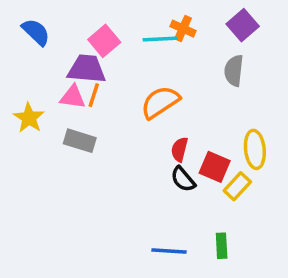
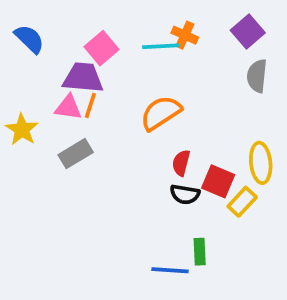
gray semicircle: (234, 71) -> (257, 76), moved
gray rectangle: (80, 141) -> (76, 154), turned -48
black semicircle: (183, 179) -> (185, 194), turned -40
green rectangle: (222, 246) -> (200, 252), moved

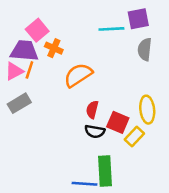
purple square: (248, 31) -> (138, 19), turned 30
orange cross: (185, 35) -> (54, 48), moved
cyan line: (161, 46) -> (111, 29), moved
pink triangle: (68, 107) -> (14, 71), turned -36
green rectangle: (200, 252) -> (105, 171), size x1.6

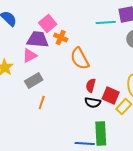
orange line: (29, 70) -> (42, 102), moved
orange semicircle: (78, 75) -> (80, 58), turned -85

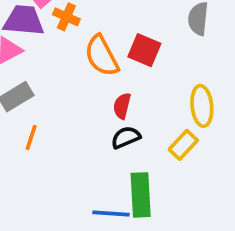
red square: (111, 96) -> (144, 50), moved
black semicircle: (93, 102) -> (126, 137), turned 147

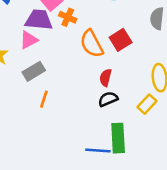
red square: (144, 50) -> (121, 40), turned 35

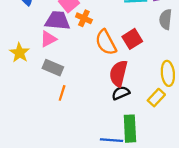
gray rectangle: (34, 71) -> (53, 68), turned 54
red semicircle: (105, 78) -> (118, 73), size x1.6

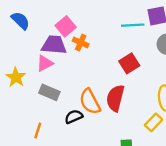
orange semicircle: (106, 42) -> (90, 102), moved
orange line: (62, 93) -> (38, 130), moved
black semicircle: (121, 93) -> (74, 117), moved

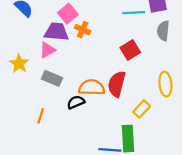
orange semicircle: (90, 102) -> (92, 87), turned 120
yellow rectangle: (154, 122) -> (142, 109), moved

